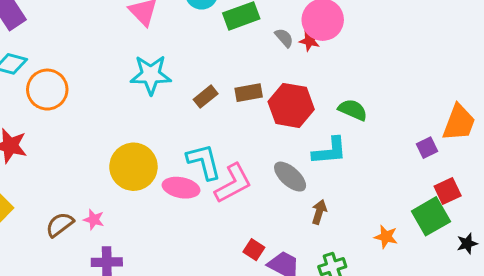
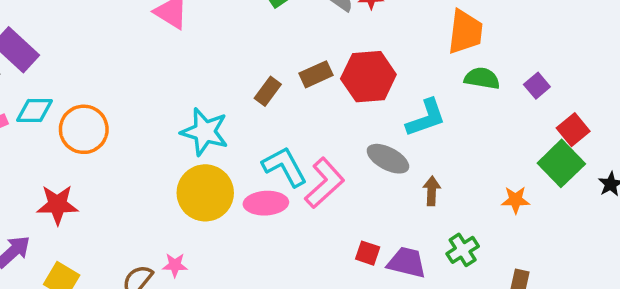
cyan star: (151, 75) -> (205, 132), moved, turned 30
green semicircle: (353, 110) -> (482, 78), moved
orange trapezoid: (459, 123) -> (465, 32), moved

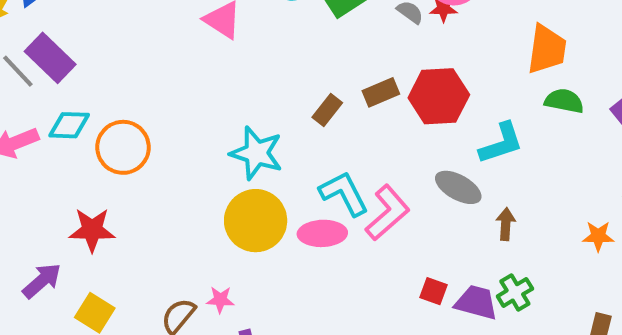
green cross: (463, 250) -> (515, 292), moved

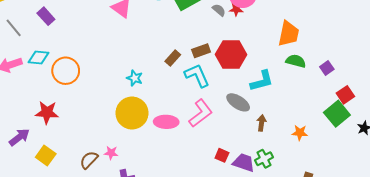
purple rectangle: (50, 58) -> (46, 16), moved, size x0.7
cyan star: (256, 153) -> (135, 78), size x0.6
cyan L-shape: (344, 193) -> (197, 75), moved
orange star: (598, 236) -> (300, 133), moved

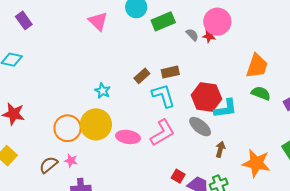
red hexagon: (231, 55) -> (206, 97), moved
orange circle: (66, 71) -> (68, 128), moved
orange star: (300, 133) -> (256, 163), size x1.8

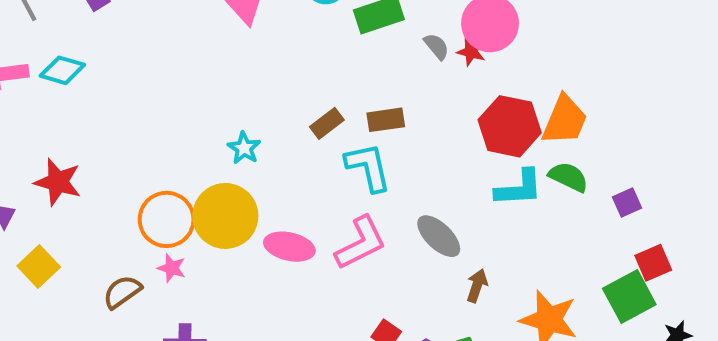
red hexagon: (206, 97) -> (510, 126), moved
cyan L-shape: (226, 109) -> (519, 188), moved
pink star: (71, 161) -> (172, 268), moved

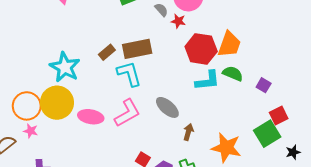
red star: (471, 52) -> (178, 21), moved
brown rectangle: (386, 120) -> (137, 49), size x1.5
cyan star: (244, 148) -> (65, 67), size x1.8
purple square: (627, 203) -> (264, 85), turned -32

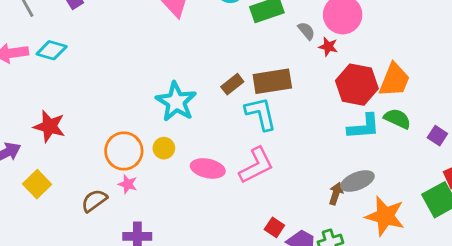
yellow circle: (57, 103) -> (164, 148), size x0.5
gray ellipse: (167, 107) -> (357, 181), moved, turned -65

